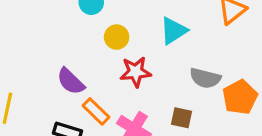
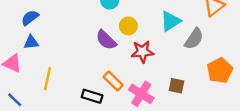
gray semicircle: (205, 78) -> (194, 39), moved, turned -70
purple semicircle: (71, 81) -> (106, 40), moved

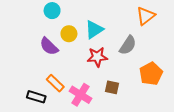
cyan triangle: (171, 21) -> (94, 30), moved
red star: (142, 52) -> (97, 57), moved

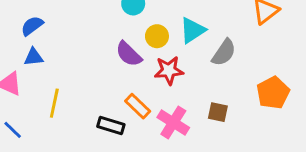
gray semicircle: (128, 45) -> (224, 53), moved
red star: (97, 57) -> (169, 70), moved

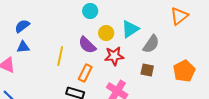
yellow line: (54, 103) -> (60, 56), moved
orange rectangle: (138, 106) -> (85, 73), moved, turned 72
brown square: (218, 112) -> (147, 70), moved

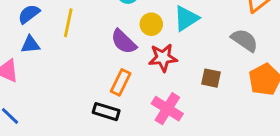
gray semicircle: (151, 44) -> (244, 40), moved, turned -90
yellow line: (60, 56) -> (68, 23), moved

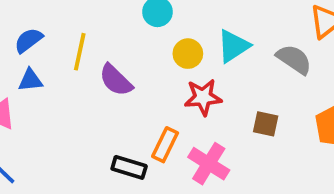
gray semicircle: (244, 40) -> (294, 59), moved
purple semicircle: (124, 42) -> (116, 80), moved
orange rectangle: (121, 82) -> (165, 145), moved

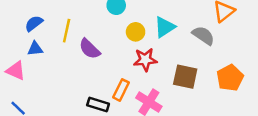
brown square: (266, 124) -> (185, 77), size x1.5

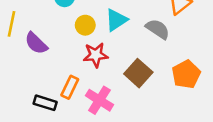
brown square: (185, 77) -> (138, 73), turned 30

